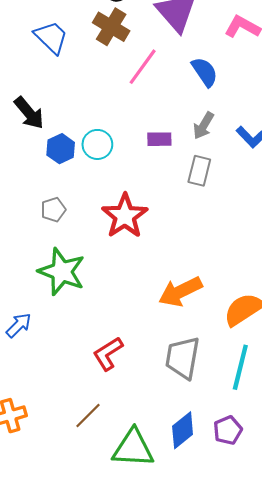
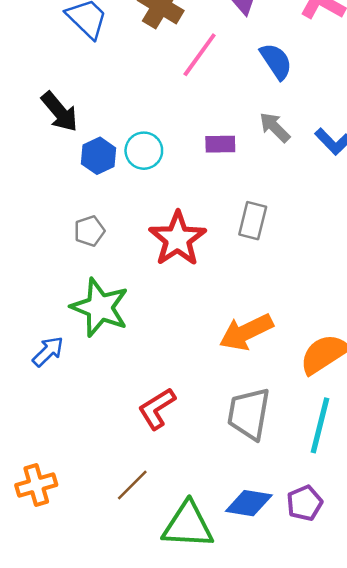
gray arrow: (204, 126) -> (275, 127), turned 104
gray rectangle: (199, 171) -> (253, 221), moved
blue arrow: (19, 325) -> (48, 351), moved
blue diamond: (183, 430) -> (249, 503), turned 48

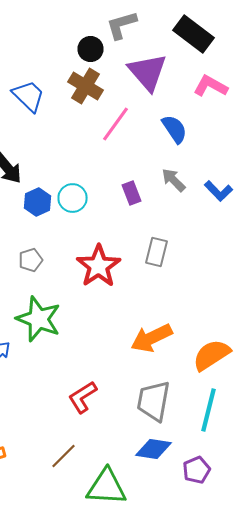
purple rectangle: (220, 144) -> (132, 193), turned 70
blue diamond: (249, 503) -> (154, 449), moved

